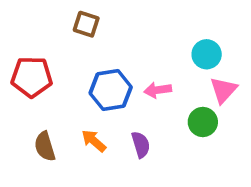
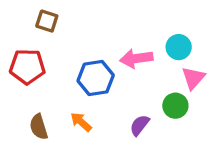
brown square: (86, 24) -> (47, 21), moved
pink arrow: (158, 90) -> (136, 58), moved, size x1.4
purple semicircle: (141, 145) -> (140, 125), moved, turned -125

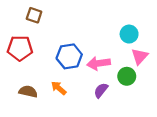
pink arrow: (136, 58) -> (99, 63), moved
brown semicircle: (39, 127) -> (28, 92), turned 120

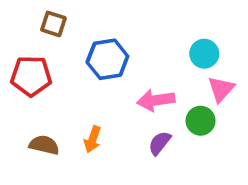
blue hexagon: (69, 56) -> (107, 59), moved
orange arrow: (59, 88) -> (93, 139), turned -112

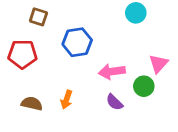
cyan circle: (204, 54) -> (136, 13), moved
purple semicircle: (160, 143) -> (114, 102), turned -84

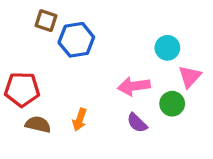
cyan circle: (136, 13) -> (167, 48), moved
blue hexagon: (77, 42) -> (76, 40), moved
red pentagon: (22, 54) -> (22, 89), moved

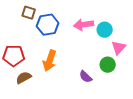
pink arrow: (134, 86) -> (84, 25), moved
orange arrow: (80, 120) -> (50, 61), moved, size x1.5
brown semicircle: (38, 124) -> (24, 78), turned -42

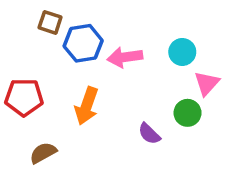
pink arrow: (84, 25) -> (125, 57), moved
brown semicircle: (24, 78) -> (43, 153), moved

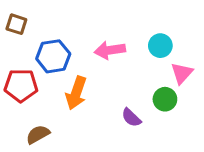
brown square: (50, 22) -> (16, 24), moved
blue hexagon: (83, 43) -> (53, 56), moved

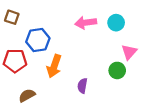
cyan circle: (160, 46) -> (116, 23), moved
pink arrow: (110, 50) -> (86, 23), moved
purple semicircle: (131, 118) -> (82, 86), moved, turned 56

